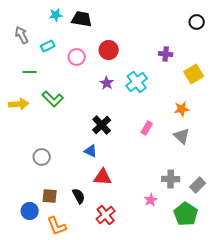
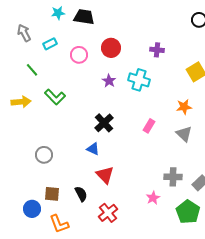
purple cross: (166, 54) -> (157, 50), moved
green line: (30, 72) -> (32, 70), turned 48
cyan cross: (137, 82) -> (139, 80), turned -35
red triangle: (103, 177) -> (105, 175), turned 42

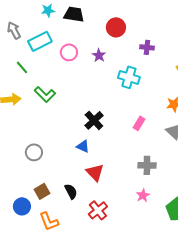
cyan rectangle: (50, 44) -> (40, 41), size x1.6
red circle: (111, 48) -> (116, 27), moved
purple star: (109, 81) -> (99, 55), moved
gray cross: (173, 177) -> (147, 165), moved
brown square: (52, 194) -> (42, 191), turned -35

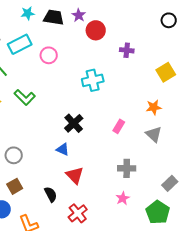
purple star: (99, 55) -> (79, 15), moved
cyan cross: (129, 77) -> (93, 80), moved, turned -30
brown square: (42, 191) -> (15, 186), moved

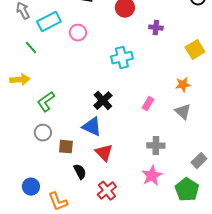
green L-shape: (25, 97) -> (46, 102), moved, turned 100
blue triangle: (63, 149) -> (92, 127), size x1.5
brown square: (15, 186) -> (66, 147), moved, turned 35
pink star: (123, 198) -> (152, 176), size x1.5

